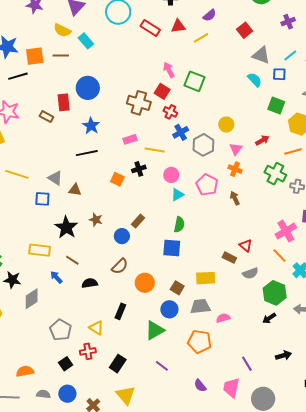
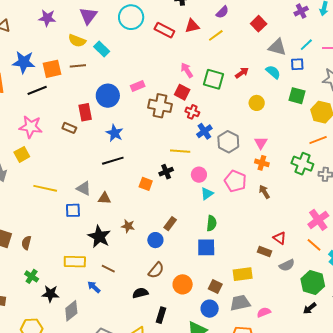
yellow circle: (226, 125) -> (257, 103), moved
pink rectangle: (130, 139) -> (138, 86), moved
red arrow: (262, 140) -> (242, 73), moved
black semicircle: (90, 283) -> (140, 293), moved

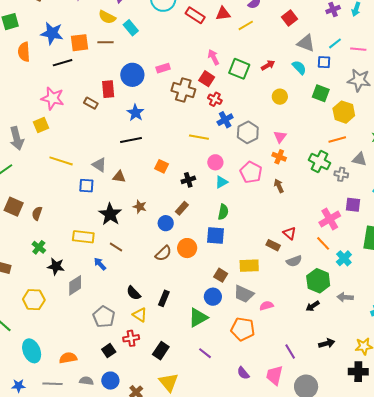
black cross: (166, 172) -> (188, 180), moved
orange circle: (183, 284) -> (187, 248), moved
black semicircle: (140, 293) -> (134, 293), moved, turned -126
gray trapezoid: (240, 303) -> (244, 294), turned -150

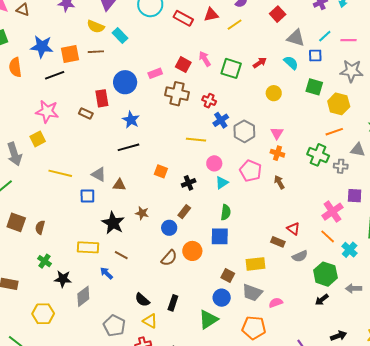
red square: (207, 79) -> (183, 65), moved

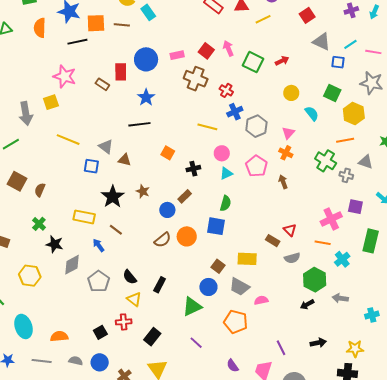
cyan semicircle: (291, 63) -> (312, 113), moved
orange line: (328, 236) -> (323, 243), turned -42
gray pentagon: (114, 326) -> (99, 281), moved

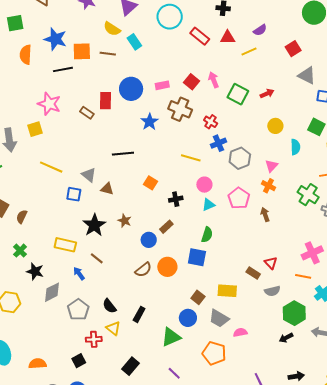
blue star: (146, 97) -> (149, 122), moved
cyan semicircle: (312, 113) -> (295, 147), turned 35
red cross: (124, 322) -> (94, 339), moved

